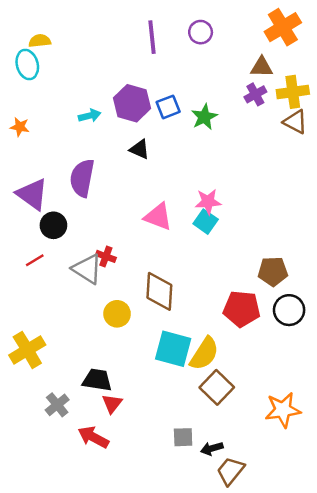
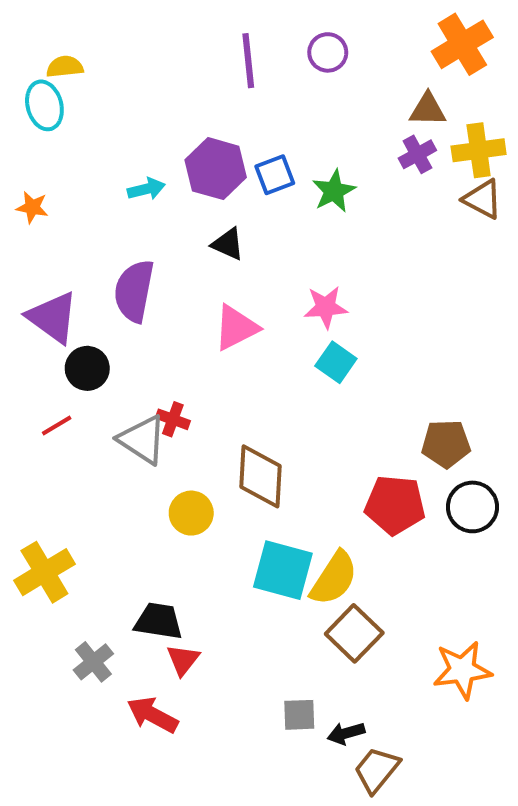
pink star: (208, 202) -> (326, 307), moved
pink triangle: (158, 217) -> (236, 328), moved, turned -48

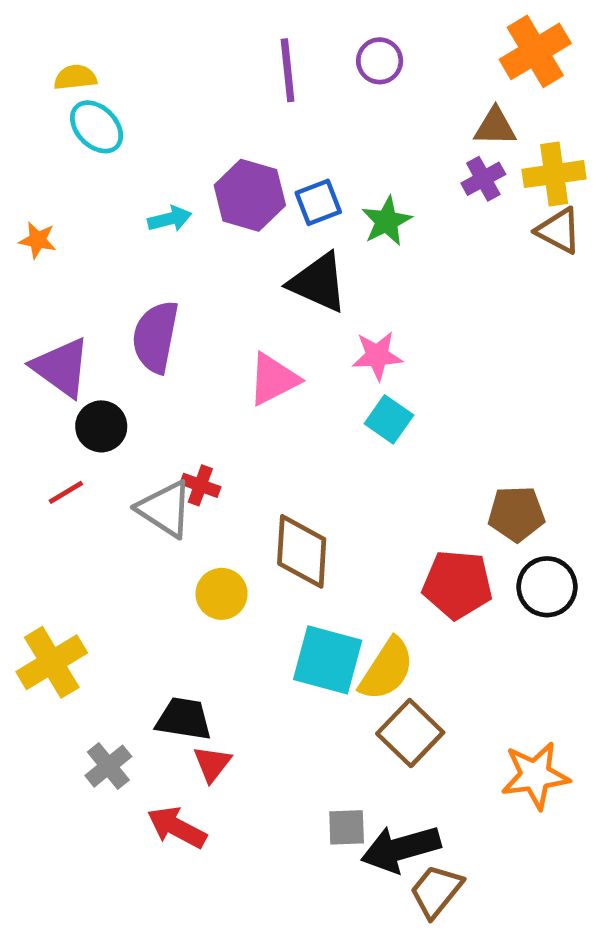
cyan ellipse: (44, 105) -> (97, 127), moved, turned -30
black triangle: (228, 244) -> (318, 283), moved, size x1.6
black arrow: (346, 733) -> (401, 849), size x1.8

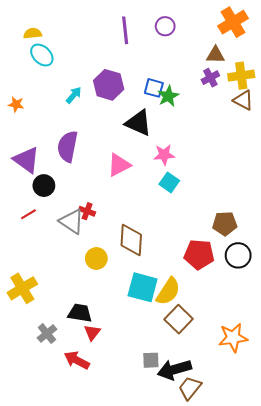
blue square: (318, 202) -> (154, 88), moved, turned 36
cyan arrow: (170, 219) -> (74, 95), turned -36

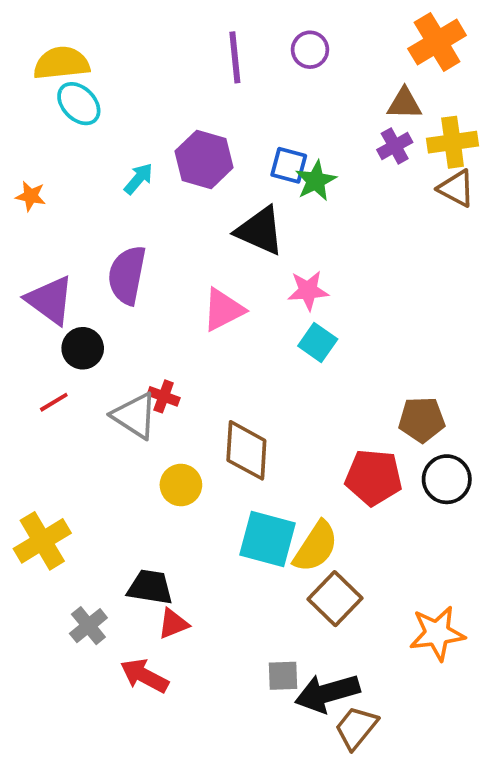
yellow semicircle: (33, 33) -> (61, 63), size x1.6
red triangle: (92, 332) -> (173, 624), turned 30

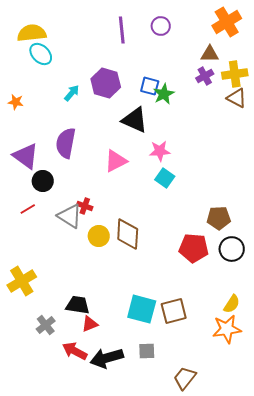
yellow circle: (181, 485) -> (99, 236), moved
cyan square: (268, 539) -> (142, 309), moved
yellow semicircle: (316, 547) -> (232, 304), moved, size x0.7
brown square: (335, 599) -> (174, 311), turned 32
black arrow: (327, 693) -> (107, 358), moved

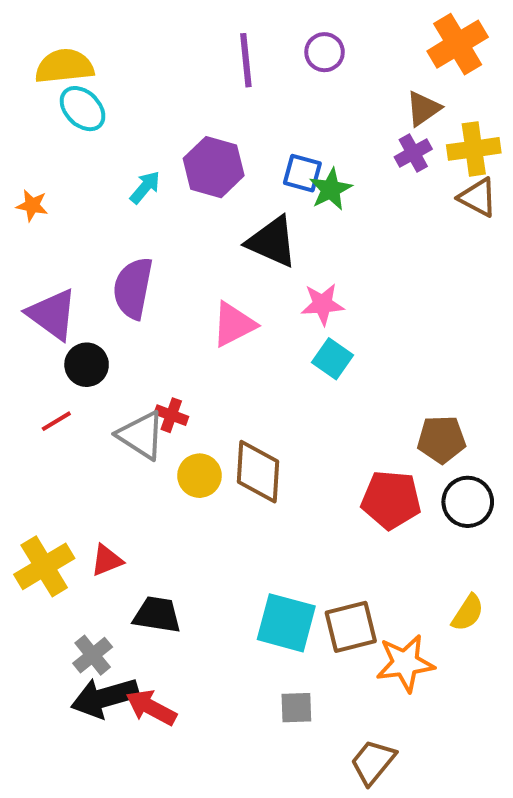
brown triangle: (210, 54) -> (423, 109), turned -36
red triangle: (90, 324) -> (107, 560), moved
orange star: (227, 329) -> (405, 663), moved
black arrow: (107, 358) -> (105, 697), moved

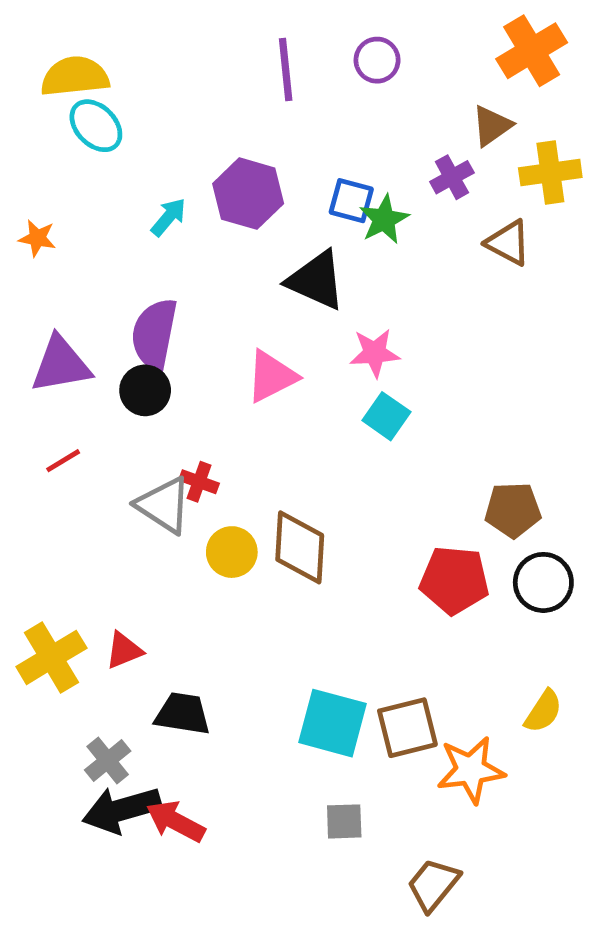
purple cross: (413, 153) -> (452, 177), moved
brown triangle: (478, 197) -> (508, 243), moved
purple triangle: (52, 314) -> (61, 365), turned -46
black circle: (87, 365) -> (145, 390), moved
red line: (56, 421) -> (63, 461), moved

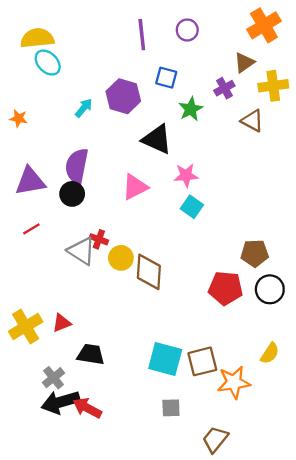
blue square: (351, 201) -> (166, 78), moved
yellow circle: (232, 552) -> (121, 258), moved

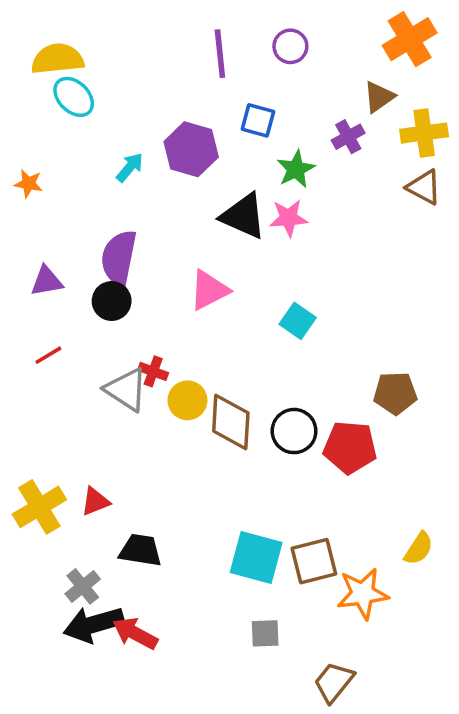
brown triangle: (252, 121) -> (424, 187), moved
pink star: (186, 175) -> (289, 218), moved
purple triangle: (30, 181) -> (47, 281), size x0.7
black circle: (270, 289) -> (294, 431), moved

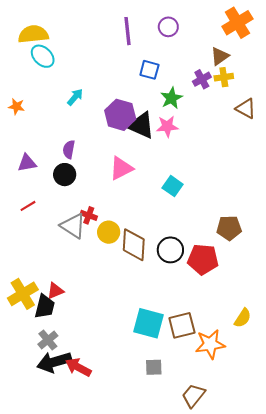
yellow cross: (424, 133) -> (224, 77), moved, size x0.7
purple hexagon: (191, 149) -> (120, 115), moved
purple semicircle: (119, 258) -> (69, 149), size x0.6
black trapezoid: (141, 550) -> (45, 306), moved, turned 95

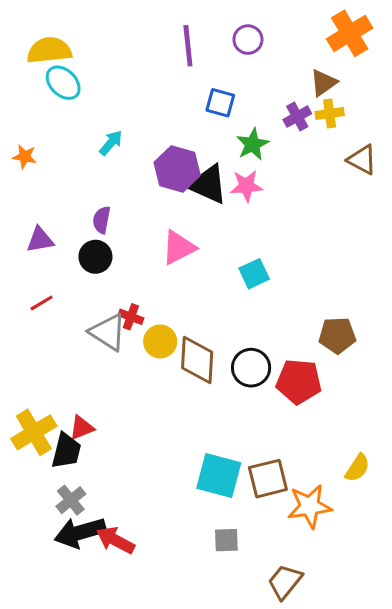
cyan square: (173, 186) -> (254, 274), turned 30

